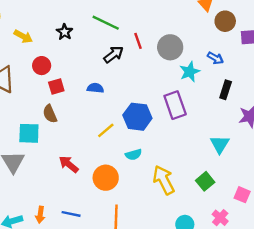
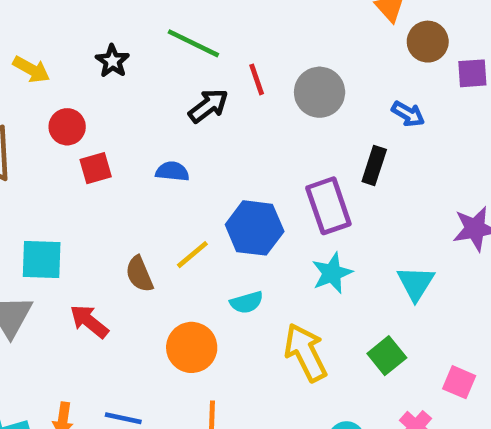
cyan star: (190, 72) -> (332, 273), moved
black rectangle: (226, 90) -> (374, 166), moved
brown semicircle: (50, 114) -> (139, 274), moved
red arrow: (69, 164) -> (89, 321), moved

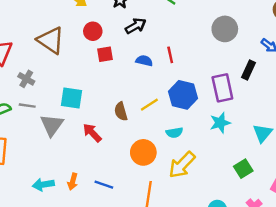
red line: (257, 79) -> (170, 55), moved
black arrow: (208, 106) -> (136, 26), moved
yellow arrow: (305, 352) -> (182, 165), moved, turned -116

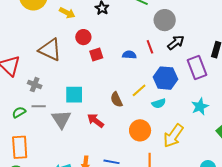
black arrow: (136, 26) -> (176, 43), moved
gray circle: (225, 29) -> (165, 20), moved
cyan star: (220, 123) -> (200, 106), moved
cyan semicircle: (174, 133) -> (159, 103), moved

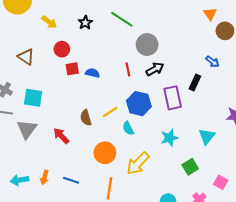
brown triangle: (50, 50) -> (26, 57), size x0.7
blue semicircle: (129, 55) -> (92, 73), moved
cyan square: (74, 95) -> (33, 98), moved
cyan semicircle: (159, 103) -> (128, 128), turned 72

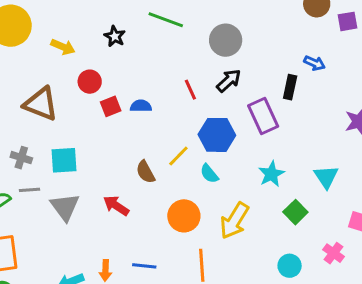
gray circle: (147, 45) -> (226, 40), moved
brown triangle: (26, 57) -> (41, 104), size x1.4
blue arrow: (212, 62) -> (314, 63), moved
cyan triangle: (207, 136) -> (326, 177), moved
green square: (190, 167) -> (295, 212), moved

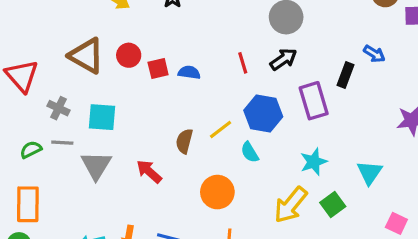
red circle: (90, 82) -> (129, 55), moved
brown semicircle: (146, 172) -> (184, 141), turned 35
yellow arrow: (234, 221) -> (291, 205), moved

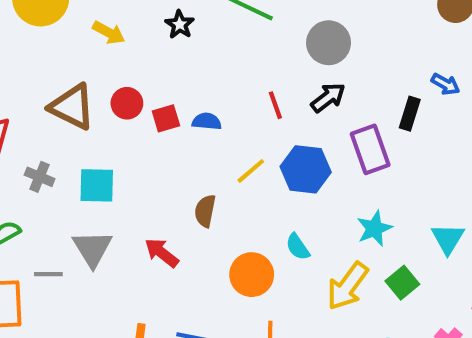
yellow line: (221, 130) -> (251, 171), moved
gray line: (62, 143) -> (48, 274), moved
cyan semicircle: (250, 152) -> (298, 247), moved

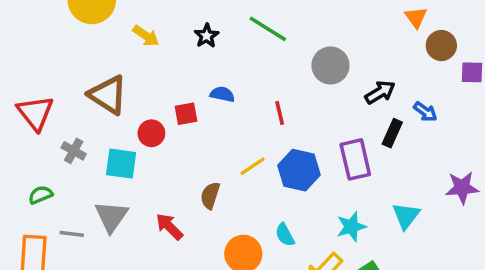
black arrow: (328, 98) -> (380, 92), moved
red circle: (127, 103) -> (151, 133), moved
blue semicircle: (207, 121) -> (222, 94), moved
cyan triangle: (448, 239) -> (406, 216), moved

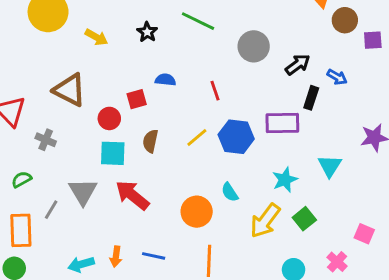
purple rectangle: (355, 159) -> (282, 123), turned -72
cyan square: (121, 164) -> (113, 153), moved
brown semicircle: (210, 195) -> (150, 141), moved
red arrow: (169, 227) -> (132, 195), size x1.4
gray line: (72, 234) -> (51, 210), turned -60

